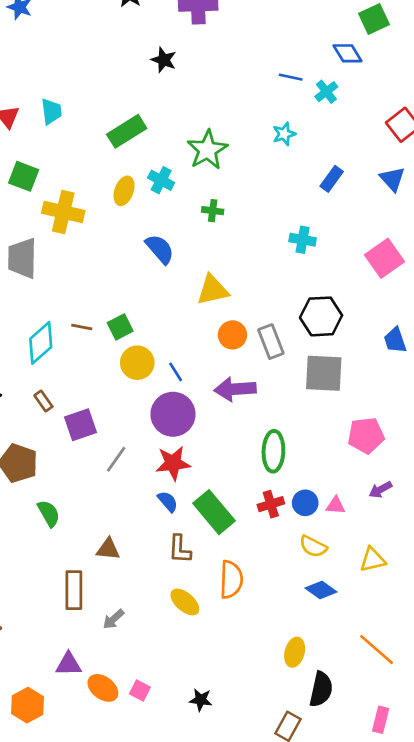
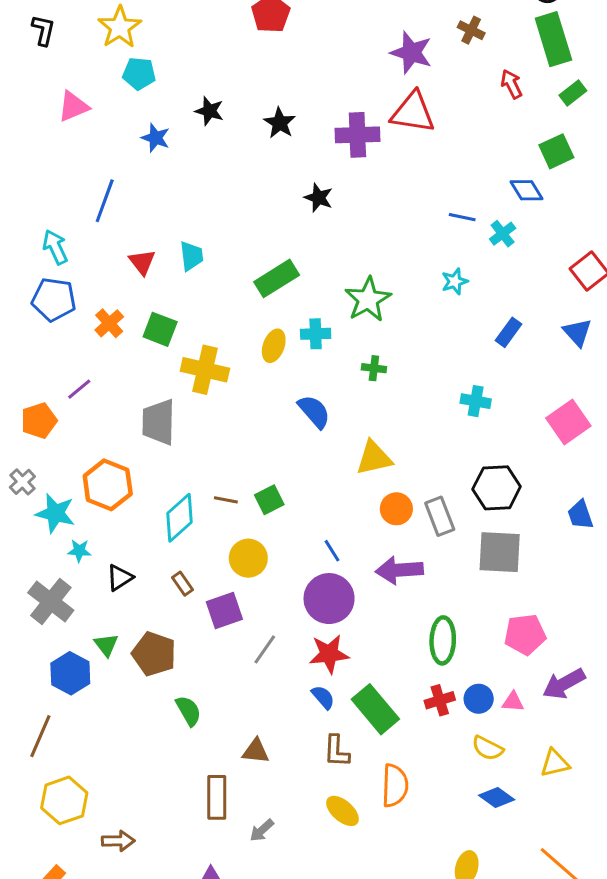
cyan cross: (161, 180) -> (316, 334), turned -30
yellow circle: (137, 363) -> (248, 558), moved
pink pentagon: (366, 435) -> (525, 634), moved
purple arrow: (381, 490) -> (564, 684), size x1.6

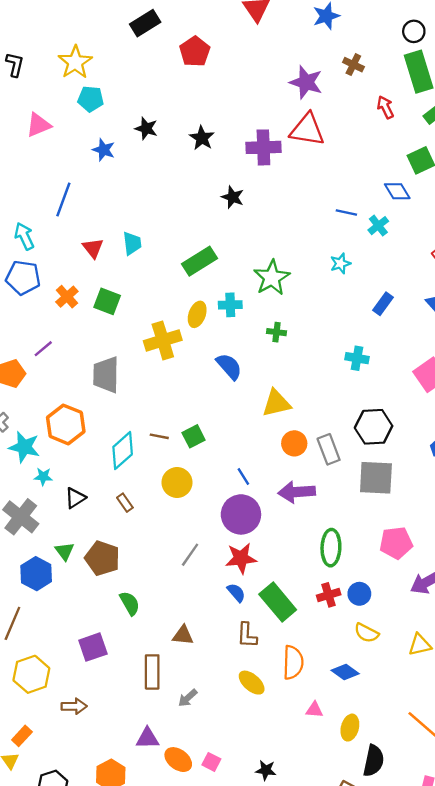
yellow cross: (205, 370) -> (163, 340), moved, turned -30
purple square: (224, 611) -> (93, 647), moved
pink triangle: (513, 702) -> (314, 710), moved
blue diamond: (497, 797) -> (345, 672), moved

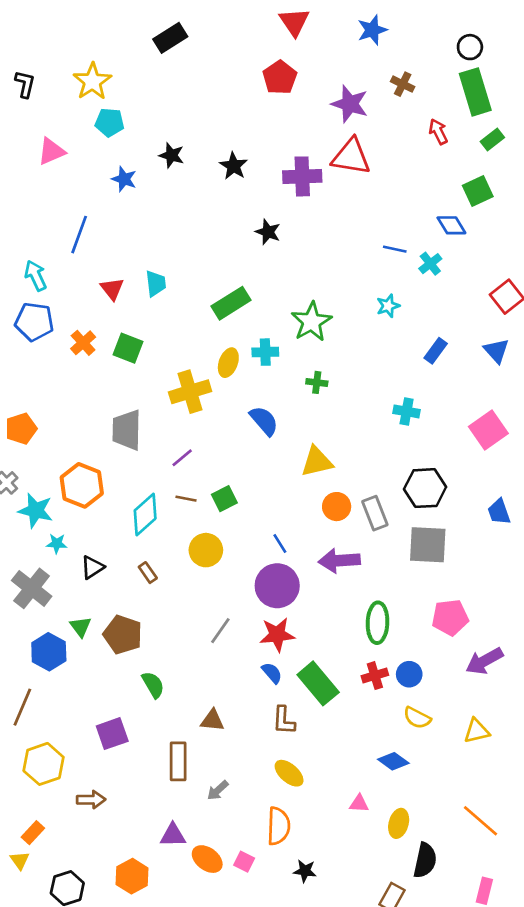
red pentagon: (195, 52) -> (280, 77), moved
purple line: (43, 349) -> (182, 458), moved
orange semicircle: (293, 662) -> (278, 826), moved

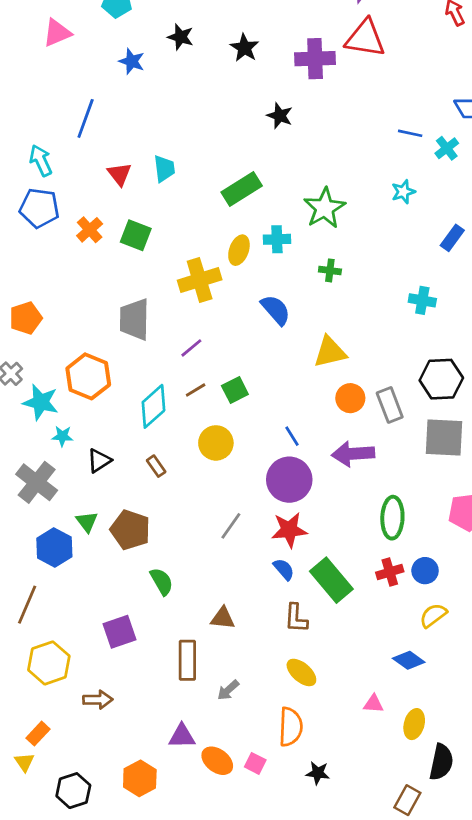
brown line: (186, 499) -> (196, 390), turned -42
yellow semicircle: (417, 718) -> (433, 615), turned 116

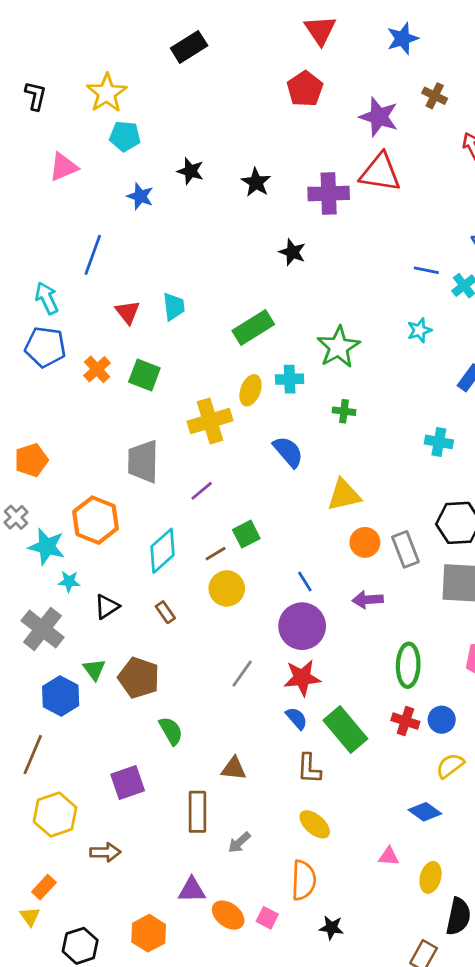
brown line: (196, 390) -> (216, 554), moved
purple arrow: (353, 454) -> (368, 600), size x0.7
red cross: (390, 572) -> (405, 721), turned 35

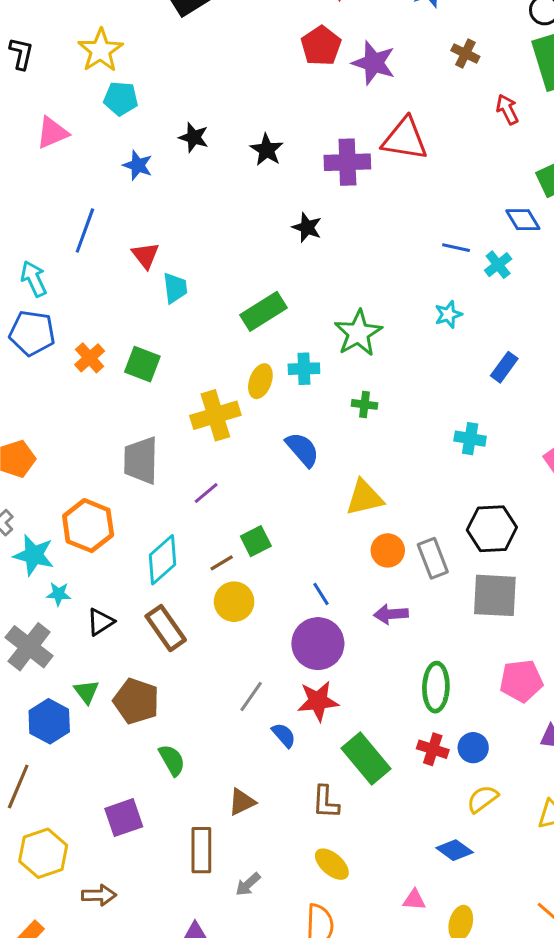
purple star: (379, 117) -> (374, 63), moved
red triangle: (128, 312) -> (146, 255), moved
brown rectangle: (165, 612) -> (166, 628), size x1.8
blue semicircle: (297, 718) -> (284, 735), moved
brown triangle: (234, 769) -> (242, 802), turned -32

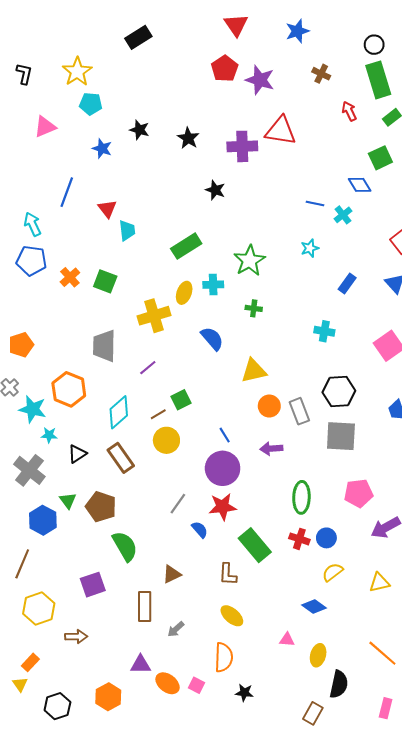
green semicircle: (172, 760) -> (125, 546), size x1.4

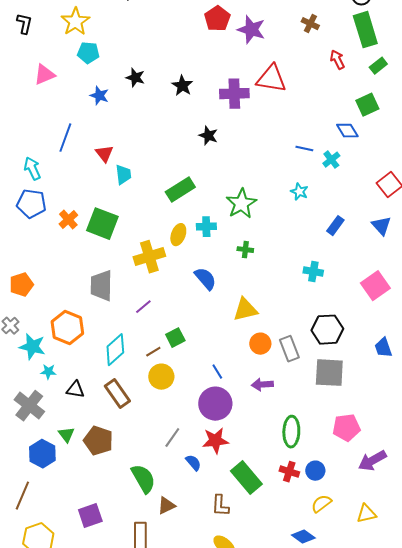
cyan star: (310, 248) -> (299, 192), turned -30
green square: (105, 281) -> (102, 224), size x1.4
black triangle: (77, 454) -> (75, 390), turned 42
green semicircle: (125, 546) -> (143, 479), moved

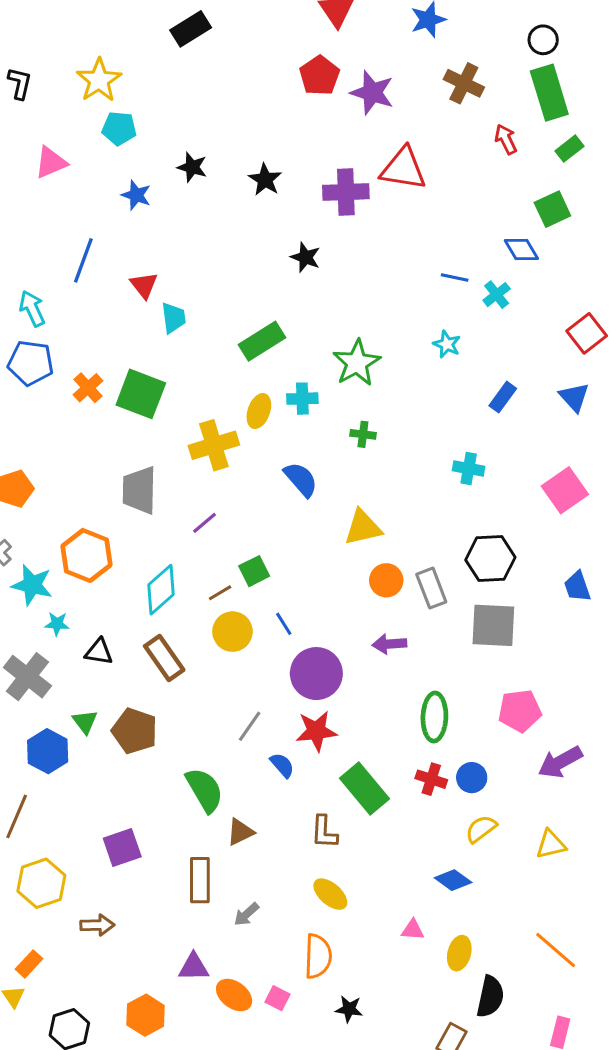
brown cross: (310, 24) -> (464, 83), size x1.4
blue line: (217, 372) -> (284, 624), moved

